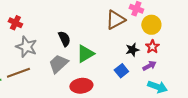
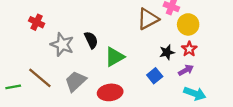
gray star: (26, 47) -> (62, 45), moved
gray trapezoid: (58, 64) -> (76, 81), moved
brown line: (18, 73) -> (40, 78), turned 60

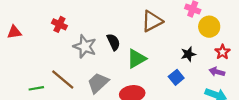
brown triangle: (148, 19) -> (152, 21), moved
red star: (189, 49) -> (222, 52), moved
purple arrow: (186, 70) -> (217, 72), moved, turned -136

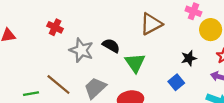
black semicircle: (113, 42) -> (111, 46), turned -35
green triangle: (137, 59) -> (135, 63), turned -35

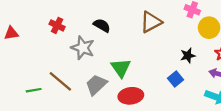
black semicircle: (111, 46) -> (102, 25), moved
green triangle: (135, 63) -> (121, 68), moved

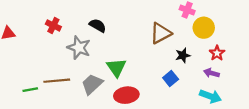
brown triangle: (151, 22) -> (161, 33), moved
brown line: (60, 81) -> (57, 81), turned -45

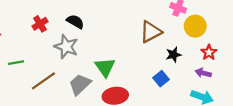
red cross: (53, 25) -> (40, 24), turned 32
black semicircle: (98, 25) -> (75, 22), moved
brown line: (57, 81) -> (43, 81), turned -30
green line: (30, 90) -> (16, 63), moved

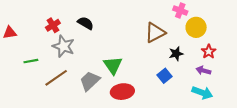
gray star: (66, 47) -> (63, 46), moved

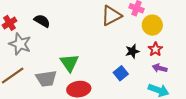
brown triangle: (155, 33) -> (111, 16), moved
red star: (209, 52) -> (155, 49), moved
gray trapezoid: (90, 81) -> (46, 79), turned -145

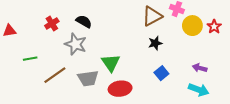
gray star: (20, 44) -> (76, 44), moved
red star: (155, 49) -> (214, 27), moved
black star: (132, 51) -> (155, 43), moved

